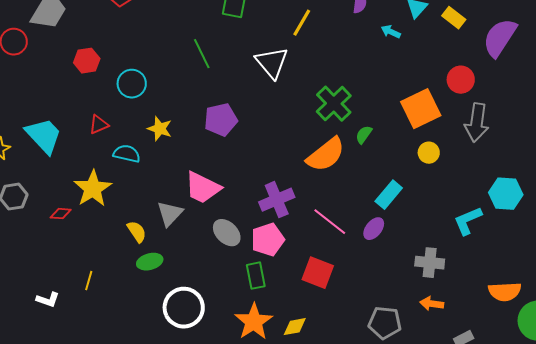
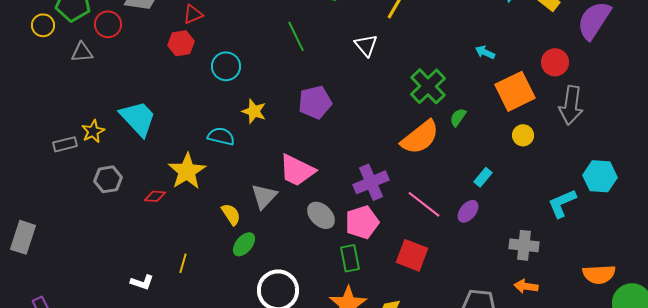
cyan arrow: (391, 32) -> (485, 52), moved
white triangle: (272, 63) -> (366, 45), size x0.7
red triangle: (99, 125) -> (193, 14), moved
cyan rectangle: (389, 195) -> (483, 177), size x0.7
green ellipse: (150, 262) -> (244, 244), turned -35

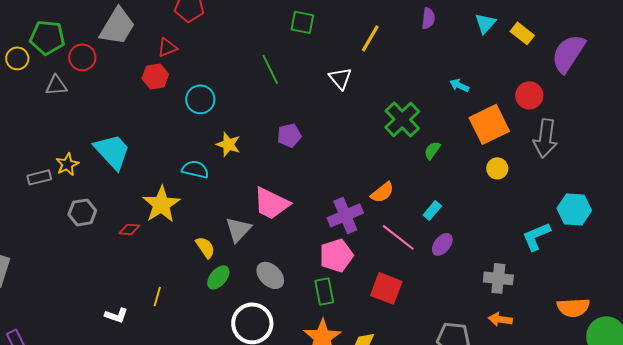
purple pentagon: (315, 102) -> (289, 135), size x0.7
orange semicircle: (420, 137) -> (382, 192), moved, size x0.6
cyan rectangle: (483, 177) -> (432, 210), moved
gray ellipse: (321, 215) -> (270, 275), moved

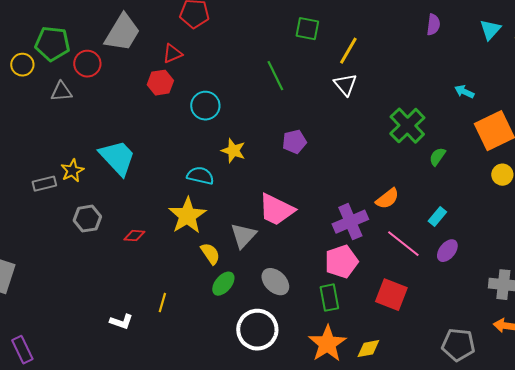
yellow line: (370, 38) -> (348, 51), moved
yellow star: (161, 204) -> (187, 216), moved

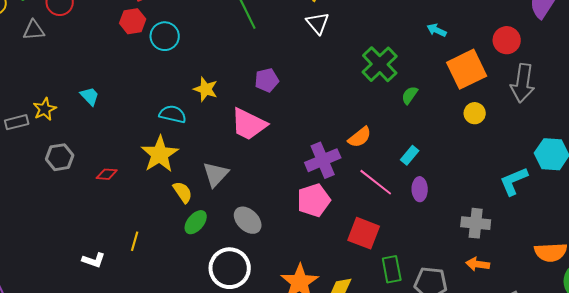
cyan circle: (205, 106) -> (165, 36), moved
cyan trapezoid: (117, 158) -> (90, 96), size x0.5
pink trapezoid: (276, 210) -> (249, 124), moved
purple ellipse: (447, 251) -> (420, 189), turned -40
green rectangle: (329, 298) -> (392, 269), moved

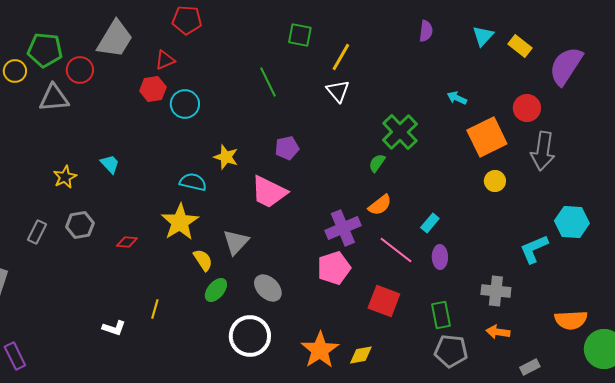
gray triangle: (34, 30) -> (54, 98), size x1.4
green semicircle: (410, 95) -> (377, 163), moved
gray rectangle: (17, 122) -> (37, 232), moved, turned -50
green rectangle: (392, 269) -> (441, 315), moved

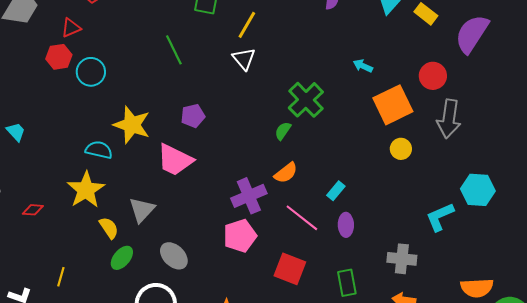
yellow star: (226, 157) -> (132, 125), size x1.5

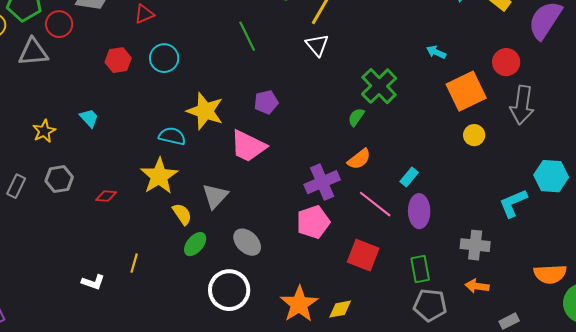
red hexagon: (59, 57) -> (118, 60), moved
purple ellipse: (346, 225) -> (419, 211), size x1.4

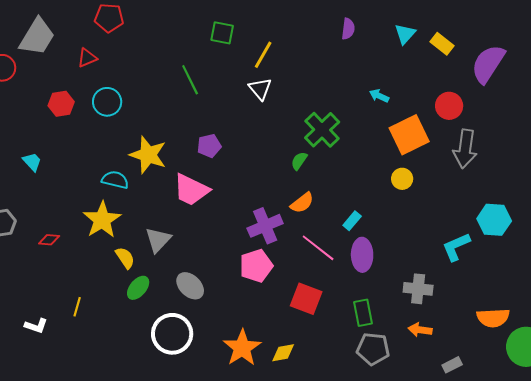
yellow circle: (474, 135) -> (402, 179), moved

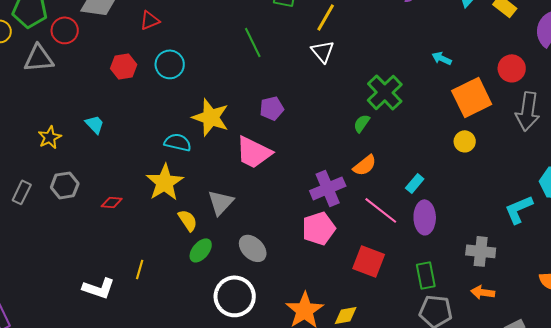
white L-shape: (36, 326) -> (99, 288), size x1.4

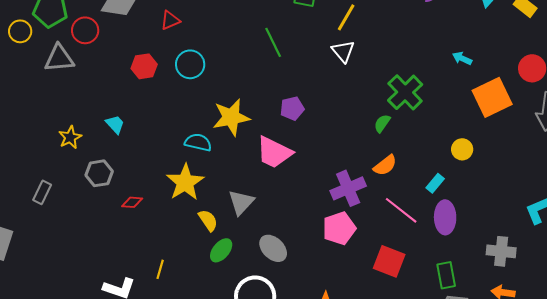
yellow star: (211, 117) -> (231, 117), turned -30
yellow circle: (465, 141) -> (462, 149), moved
gray hexagon: (65, 185) -> (99, 173), moved

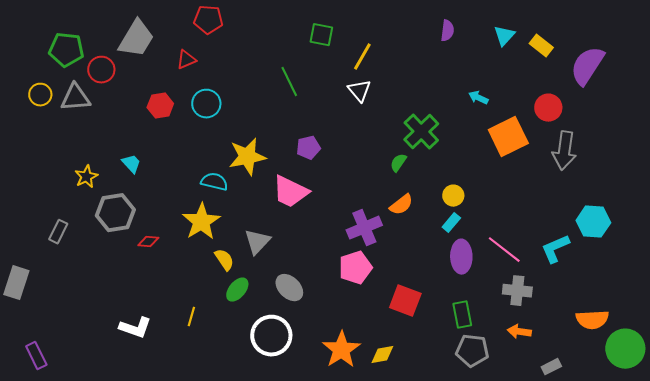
yellow circle: (20, 31) -> (40, 95), moved
yellow circle: (462, 149) -> (453, 196), moved
gray hexagon: (99, 173) -> (115, 213), size x1.4
pink line: (401, 210) -> (504, 250), moved
yellow line: (160, 269) -> (191, 317), moved

